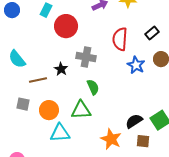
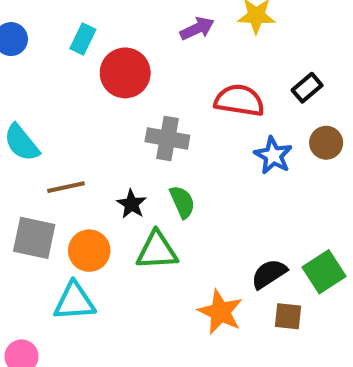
red semicircle: (120, 39) -> (239, 100), turned 95
black star: (61, 69) -> (132, 204), moved
gray square: (23, 104) -> (34, 238), size x1.5
cyan triangle: (60, 133) -> (74, 301), moved

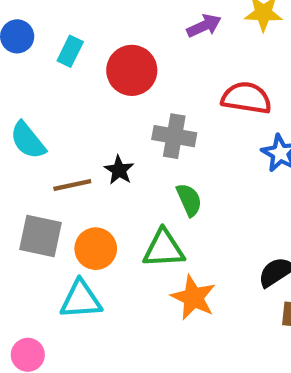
cyan rectangle: (83, 39) -> (70, 51), moved
black star: (132, 204) -> (119, 170), moved
orange star: (220, 312) -> (193, 297), moved

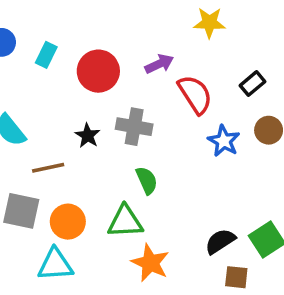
purple arrow: (204, 26) -> (159, 64), moved
red semicircle: (246, 98) -> (195, 94), turned 48
black star: (119, 170) -> (88, 136), moved

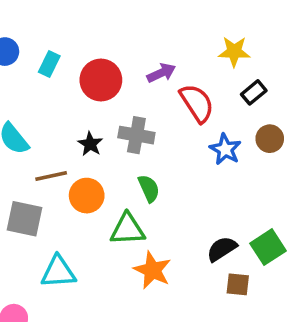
yellow star: (209, 23) -> (234, 52), moved
orange circle: (68, 222) -> (87, 196), moved

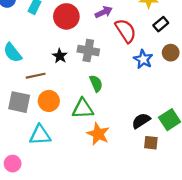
orange circle: (87, 196) -> (49, 101), moved

